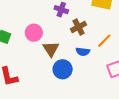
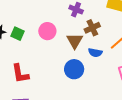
brown triangle: (51, 49) -> (75, 41), moved

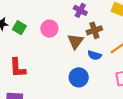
blue circle: (74, 69) -> (79, 77), moved

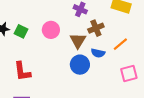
blue circle: (79, 77) -> (80, 65), moved

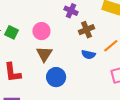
brown triangle: (78, 41) -> (44, 54), moved
blue circle: (80, 65) -> (56, 77), moved

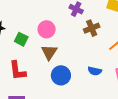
green square: (11, 32) -> (21, 39), moved
blue semicircle: (88, 55) -> (95, 71), moved

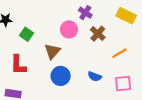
brown cross: (92, 28) -> (98, 34), turned -35
pink circle: (47, 29) -> (69, 29), moved

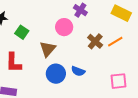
brown cross: (98, 34) -> (95, 41), moved
orange line: (119, 53) -> (115, 42), moved
blue semicircle: (95, 76) -> (78, 71), moved

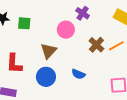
green square: (22, 32) -> (24, 23), moved, turned -32
blue circle: (56, 74) -> (46, 77), moved

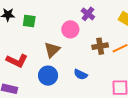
brown cross: (96, 45) -> (100, 46), turned 35
red L-shape: (14, 64) -> (17, 61), turned -70

